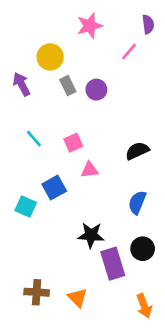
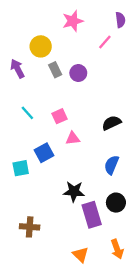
cyan square: (26, 207) -> (21, 168), turned -35
brown cross: (37, 292) -> (30, 227), moved
orange triangle: (77, 298) -> (81, 255), moved

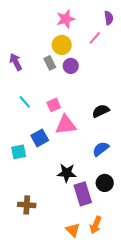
yellow circle: (41, 46) -> (62, 45), moved
pink triangle: (73, 138) -> (66, 125), size x1.6
blue semicircle: (112, 165) -> (101, 149), turned 30
orange arrow: (117, 249) -> (96, 225), moved, turned 42

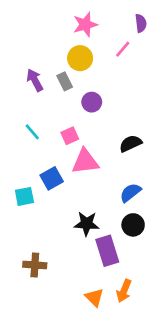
purple arrow: (16, 62) -> (35, 80), moved
purple circle: (71, 66) -> (92, 102), moved
black circle: (105, 183) -> (133, 225), moved

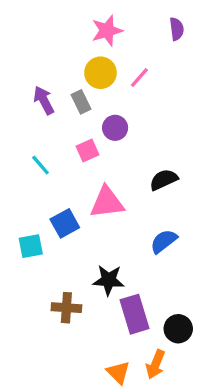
pink line: (123, 49) -> (139, 78), moved
pink square: (70, 136) -> (87, 151), moved
black circle: (133, 225) -> (178, 329), moved
brown cross: (35, 265) -> (66, 308), moved

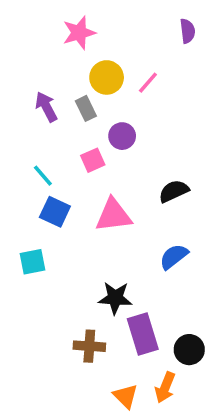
pink star: (107, 31) -> (79, 33), moved
blue square: (65, 223) -> (55, 212), moved, turned -36
brown cross: (66, 308) -> (89, 346), moved

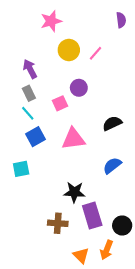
gray rectangle: (86, 108) -> (29, 93), moved
blue square: (55, 212) -> (36, 137), turned 36

